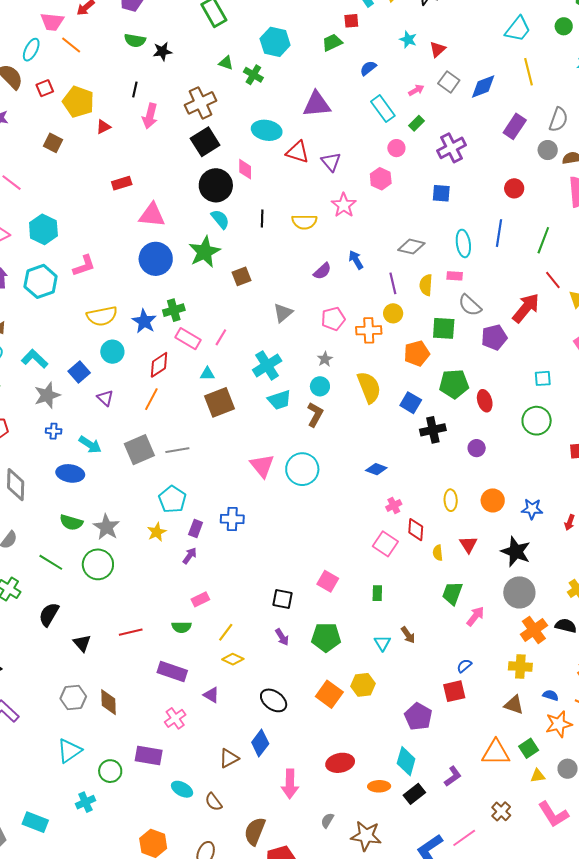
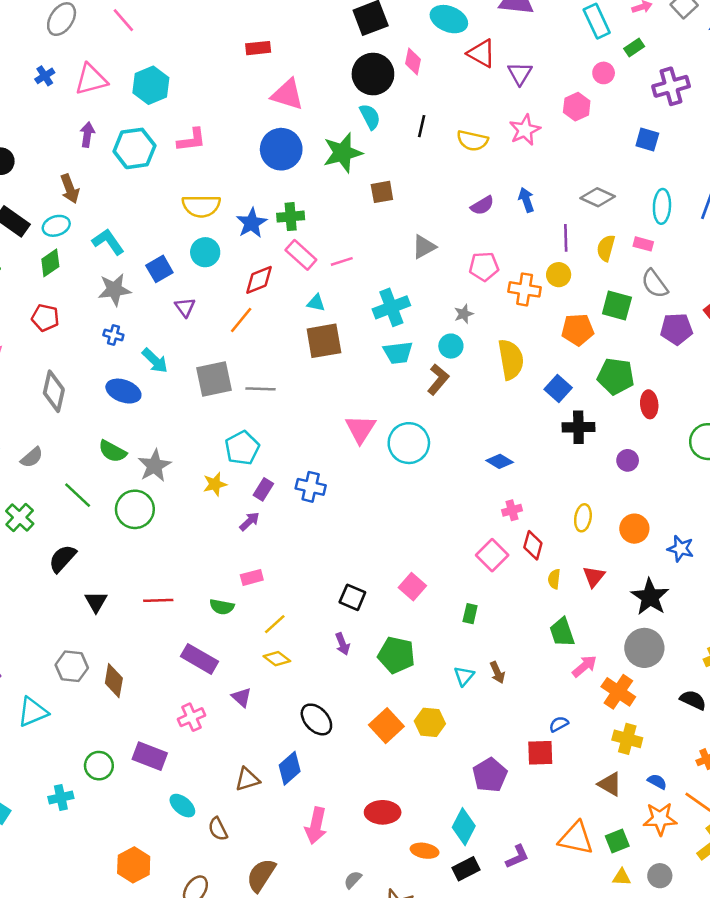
pink line: (221, 337) -> (342, 261), turned 30
green trapezoid: (452, 593) -> (562, 632), turned -50
orange cross: (534, 630) -> (618, 692), moved, turned -32
cyan triangle: (69, 751) -> (33, 712), moved

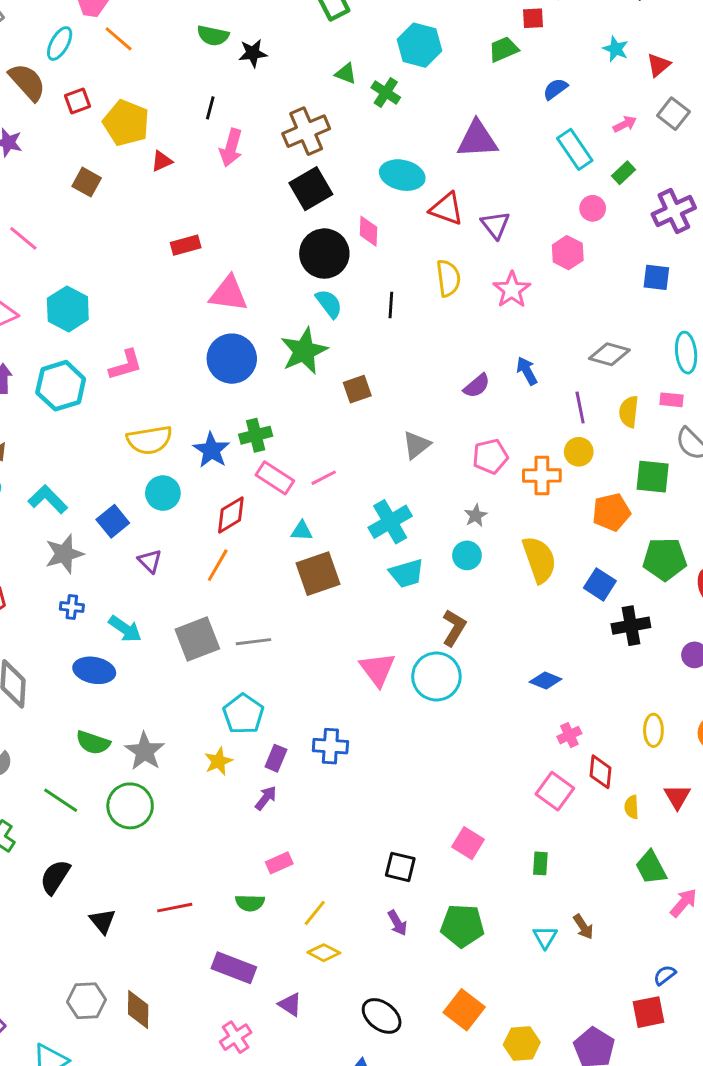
yellow semicircle: (472, 141) -> (448, 278), moved, turned -100
brown L-shape: (438, 379) -> (454, 628), moved
yellow hexagon: (430, 722) -> (522, 1043), moved

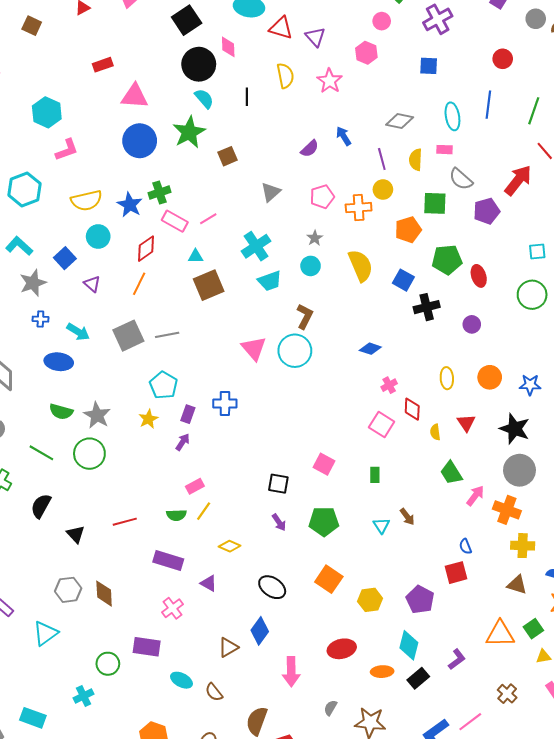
cyan hexagon: (68, 309) -> (47, 112), moved
cyan hexagon: (61, 386) -> (24, 189), moved
yellow line: (315, 913) -> (204, 511), moved
blue semicircle: (665, 975) -> (465, 546), turned -70

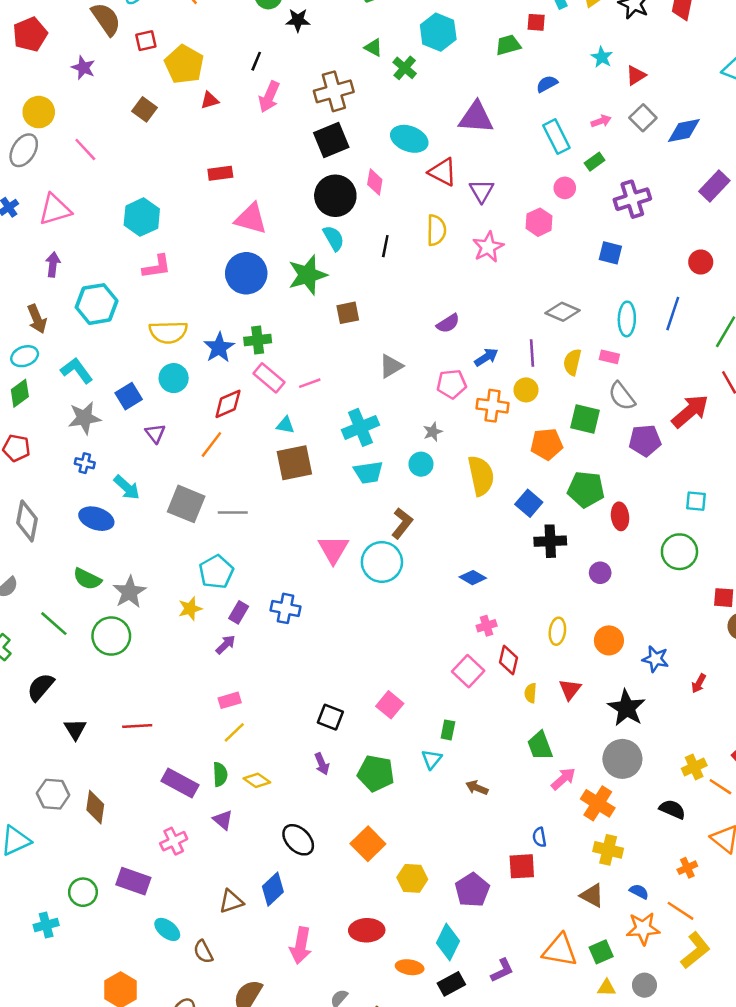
blue arrow: (344, 136) -> (486, 357), moved, turned 78
gray square: (128, 336) -> (186, 504), turned 36
green semicircle: (176, 515) -> (220, 774), moved, turned -102
brown arrow: (407, 517) -> (477, 788), turned 138
cyan triangle: (381, 526) -> (432, 759), moved

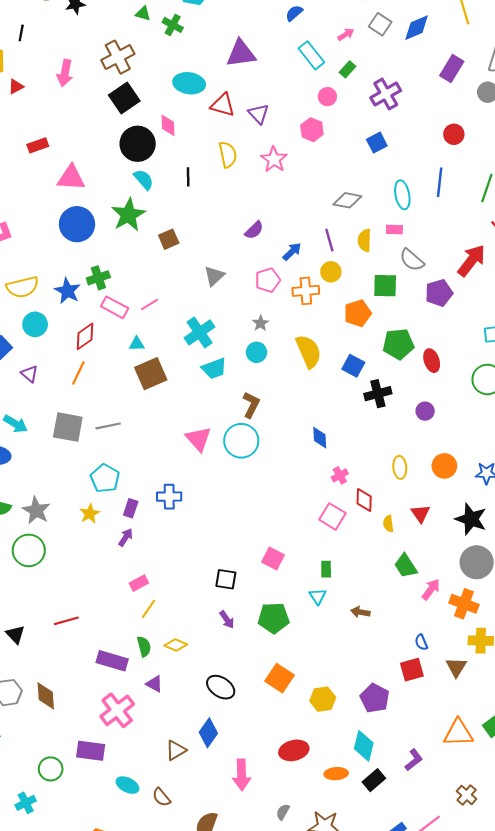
black line: (256, 61) -> (21, 33), moved
blue square: (610, 253) -> (377, 143), turned -30
blue diamond: (473, 578) -> (320, 438), turned 70
pink cross: (174, 841) -> (117, 710), size x1.5
brown triangle: (592, 896) -> (456, 667), moved, turned 45

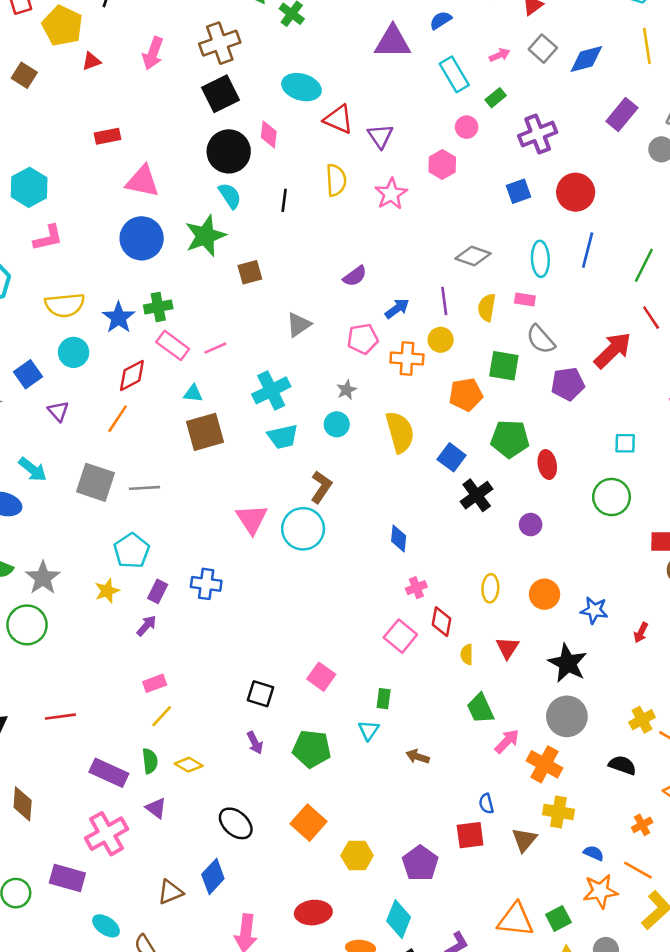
purple triangle: (241, 54) -> (393, 42), moved
red circle: (454, 134) -> (576, 192), moved, size x1.5
black cross: (378, 394) -> (477, 495), turned -30

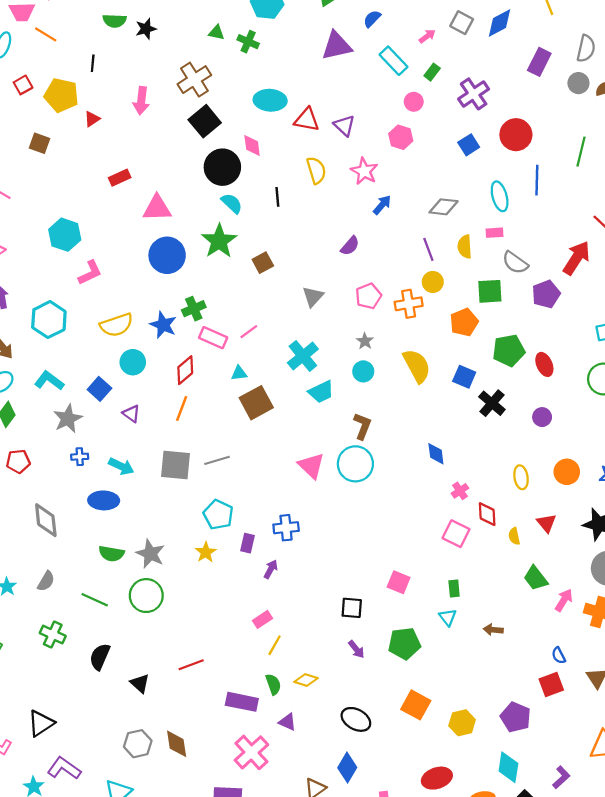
green line: (644, 265) -> (581, 152), moved
blue arrow: (397, 309) -> (382, 205), moved
purple arrow: (146, 626) -> (271, 569), moved

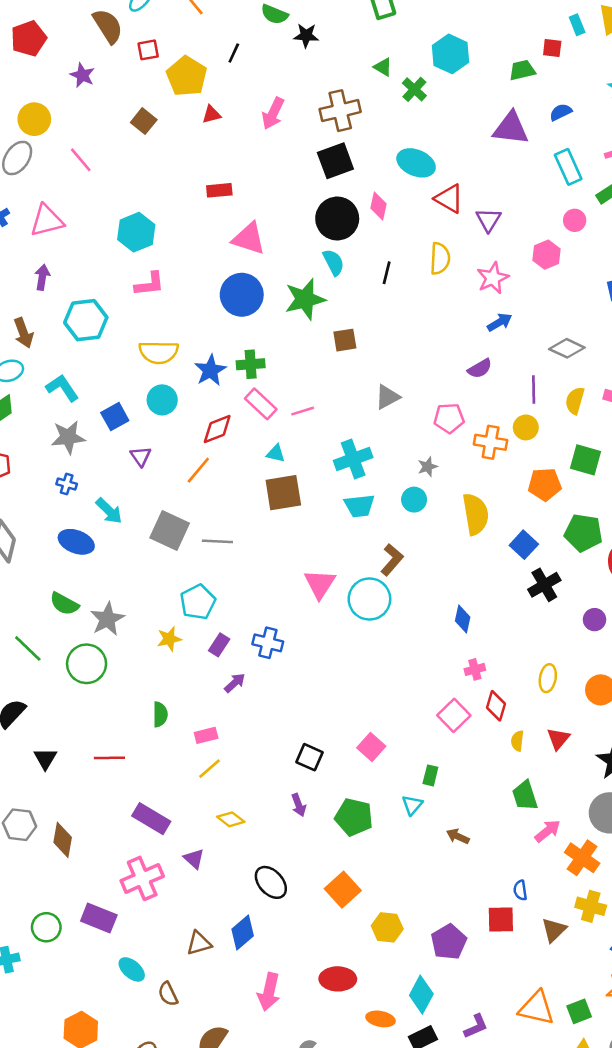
purple semicircle: (350, 246) -> (480, 369), moved
green semicircle: (273, 684) -> (160, 714), moved

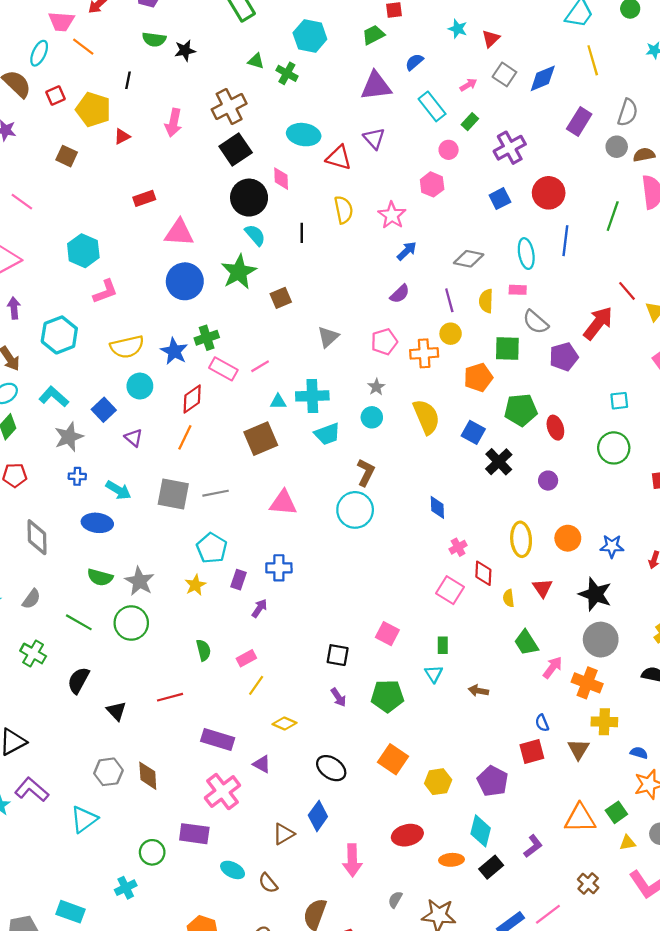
purple triangle: (488, 220) -> (374, 138), moved
cyan triangle: (276, 453) -> (278, 402), moved
cyan cross: (353, 459) -> (312, 396), turned 32
pink triangle: (320, 584) -> (283, 503), moved, turned -44
yellow ellipse: (548, 678) -> (521, 539), size x1.4

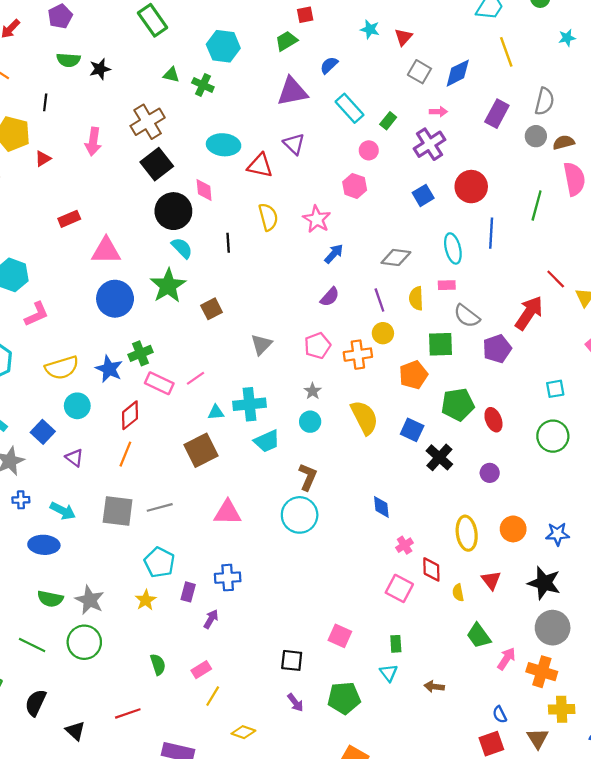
pink arrow: (468, 85) -> (438, 112), moved, turned 35

